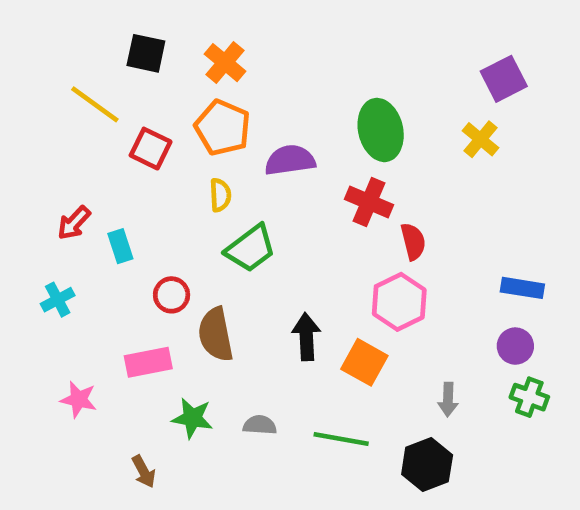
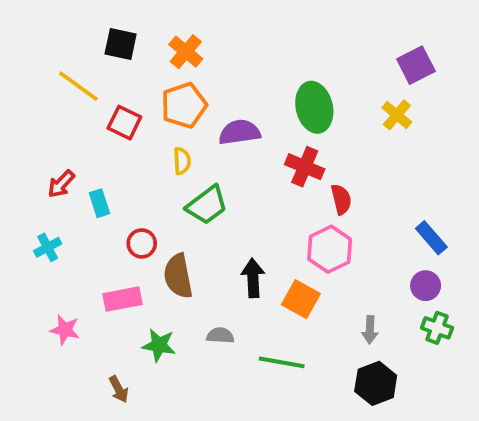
orange pentagon: (223, 128) -> (184, 105), turned 30
blue rectangle: (522, 288) -> (431, 238), turned 40
gray semicircle: (260, 425) -> (220, 336), moved
black hexagon: (427, 465) -> (376, 383), moved

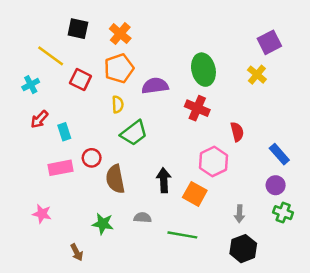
red semicircle: (341, 199) -> (237, 132), moved
cyan cross: (48, 247) -> (31, 85), moved
pink rectangle: (122, 299) -> (61, 168), moved

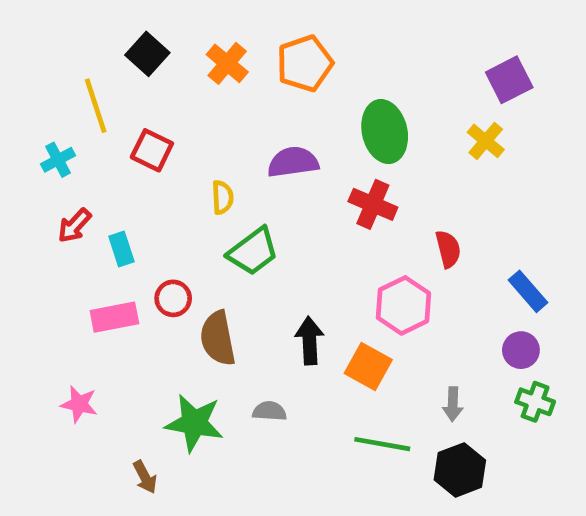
black square: (78, 29) -> (147, 54), turned 30
yellow line: (51, 56) -> (96, 106), turned 36
orange pentagon: (119, 68) -> (305, 63), moved
green star: (103, 224) -> (194, 423), size x1.4
green line: (182, 235) -> (382, 444), moved

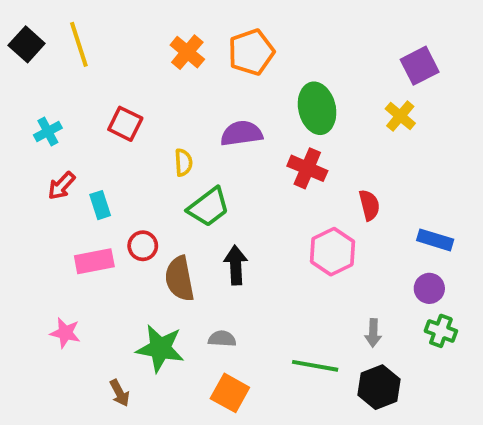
black square: (147, 54) -> (27, 44), moved
yellow line: (96, 106) -> (79, 44), moved
blue rectangle: (528, 291) -> (435, 240), turned -32
black arrow: (309, 341) -> (236, 265), moved
orange square: (368, 367) -> (230, 393), moved

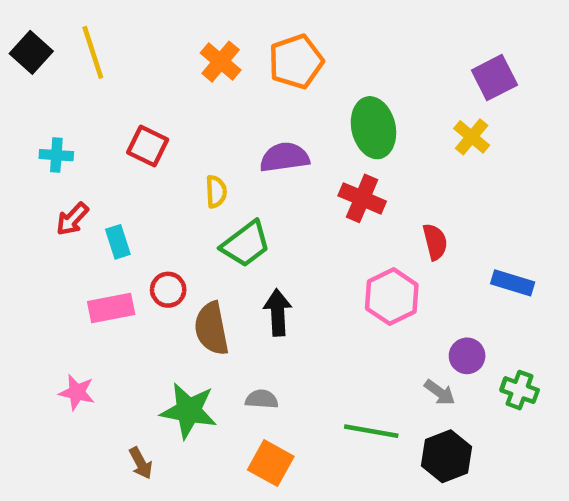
cyan cross: (48, 132) -> (56, 155), turned 32
purple circle: (429, 288) -> (467, 356), moved
gray arrow: (373, 333) -> (440, 392), turned -56

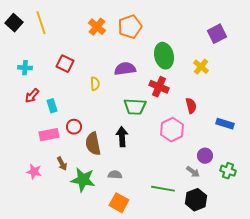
yellow cross: (472, 137) -> (201, 67), moved
green trapezoid: (246, 244) -> (135, 107), moved, turned 40
brown arrow: (141, 463) -> (62, 164), moved

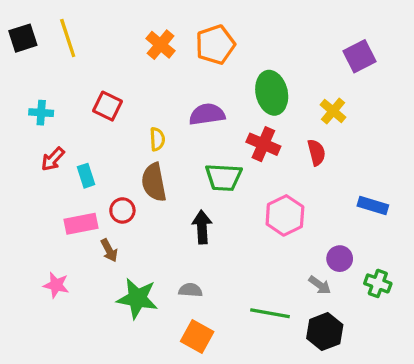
black square: (14, 23) -> (23, 38), turned 30
red semicircle: (191, 106) -> (316, 152), moved
brown semicircle: (93, 144) -> (154, 182), moved
brown arrow: (62, 164) -> (109, 250), moved

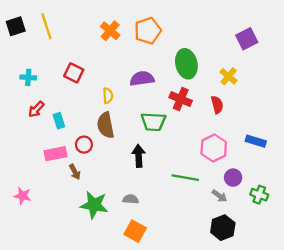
pink hexagon: (285, 215) -> (214, 148), moved
pink star: (56, 285) -> (22, 196), moved
green line: (270, 313) -> (185, 178), moved

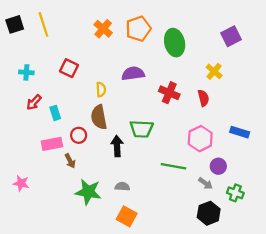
green ellipse: (186, 64) -> (175, 43), moved
green trapezoid: (153, 122) -> (142, 129), moved
black arrow: (139, 156) -> (117, 146), moved
green cross: (259, 195) -> (235, 193), moved

